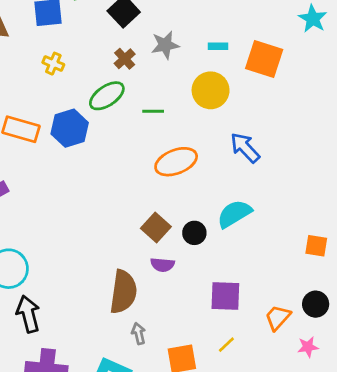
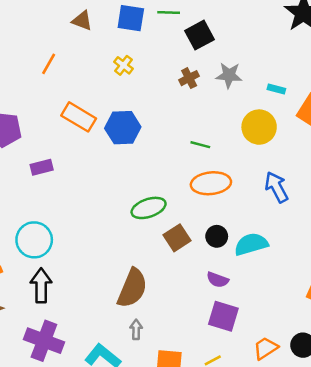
green ellipse: (107, 96) -> (149, 208), moved
green line: (153, 111) -> (200, 145), moved
black circle: (194, 233) -> (217, 236), moved
purple semicircle: (163, 265) -> (218, 280), moved

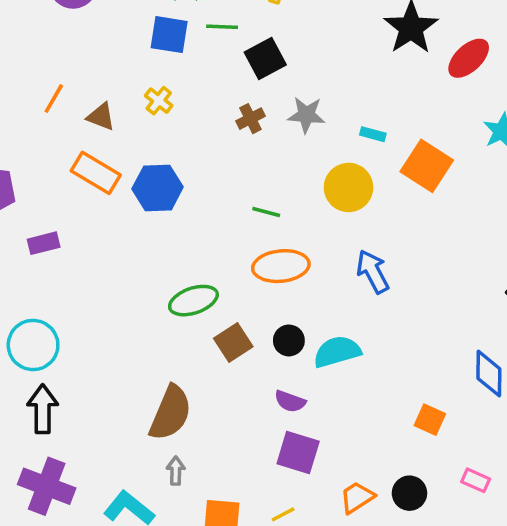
brown triangle: (82, 21) -> (101, 117), moved

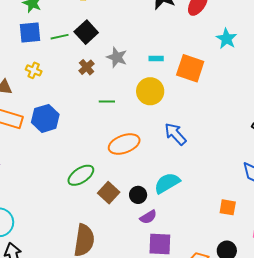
green line: (222, 27) -> (60, 37), moved
gray star: (306, 115) -> (117, 57), turned 30
green line: (266, 212) -> (107, 101), moved
black circle: (289, 340) -> (138, 195), moved
purple semicircle: (290, 401) -> (148, 217), turned -36

